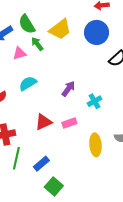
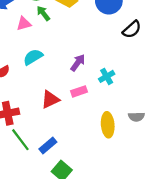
pink rectangle: (69, 123) -> (79, 91), moved
green line: (16, 158) -> (20, 140), turned -50

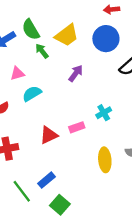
pink triangle: (24, 24) -> (17, 73), moved
purple arrow: (78, 63) -> (76, 73), moved
green line: (20, 140) -> (22, 191), moved

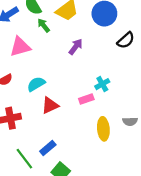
pink triangle: (17, 73) -> (20, 47), size x1.5
cyan semicircle: (32, 94) -> (36, 84), moved
pink rectangle: (77, 127) -> (86, 99), moved

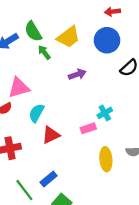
pink triangle: (20, 47) -> (19, 88), moved
purple arrow: (76, 47) -> (77, 74), turned 35
cyan semicircle: (36, 84) -> (36, 113), turned -30

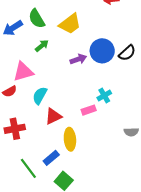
blue circle: (107, 40) -> (102, 51), moved
green arrow: (44, 52) -> (42, 46), moved, turned 88
yellow ellipse: (106, 159) -> (70, 139), moved

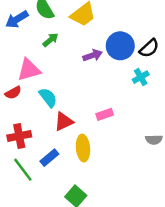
cyan semicircle: (40, 96) -> (48, 98), turned 114
cyan cross: (104, 96) -> (141, 77), moved
blue rectangle: (51, 158) -> (49, 158), moved
green line: (28, 168) -> (23, 170), moved

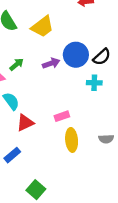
green arrow: (51, 40) -> (17, 64), moved
cyan cross: (141, 77) -> (94, 83), turned 32
yellow ellipse: (83, 148) -> (72, 140), moved

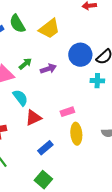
purple arrow: (51, 63) -> (48, 69), moved
blue rectangle: (12, 155) -> (45, 148), moved

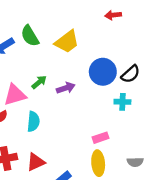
cyan semicircle: (20, 98) -> (33, 121), turned 42
pink rectangle: (67, 112) -> (100, 138), moved
red triangle: (33, 118) -> (36, 162), moved

